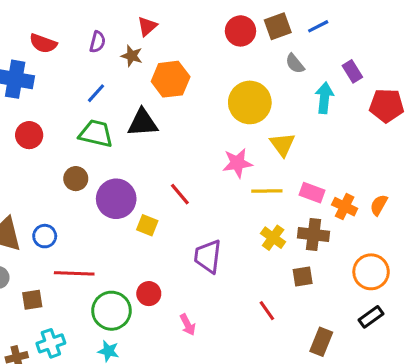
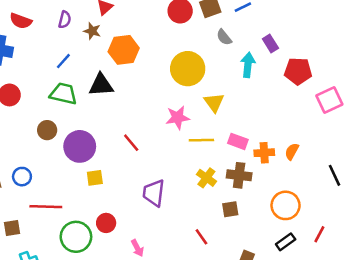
orange cross: (345, 207) -> (264, 153), turned -30
yellow square: (147, 225) -> (95, 178), moved, turned -30

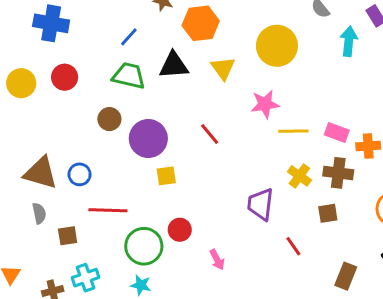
yellow triangle: (214, 103) -> (223, 68), moved
purple trapezoid: (154, 193) -> (260, 204), moved

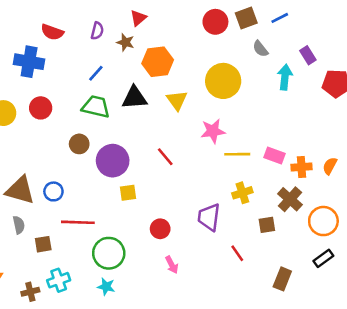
brown cross: (338, 173) -> (290, 199), moved, turned 35
yellow cross: (299, 176) -> (242, 193), turned 36
red circle: (180, 230) -> (160, 229), moved

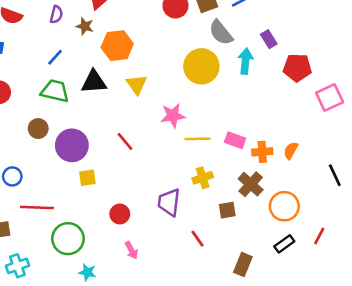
gray semicircle: (260, 49) -> (221, 33), size x1.5
yellow circle: (223, 81) -> (201, 66), moved
cyan star: (106, 287) -> (87, 272), moved

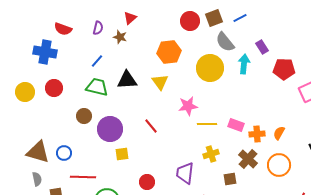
orange hexagon: (117, 46) -> (169, 52), moved
orange circle: (284, 206) -> (279, 165), moved

